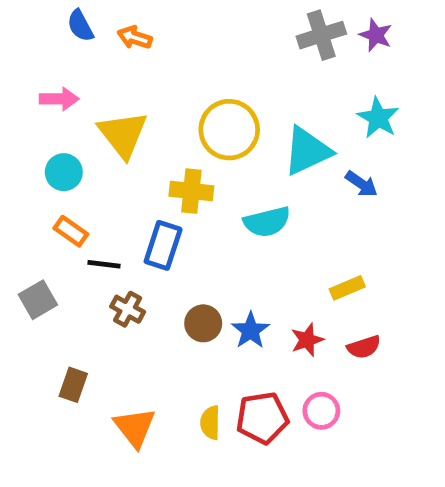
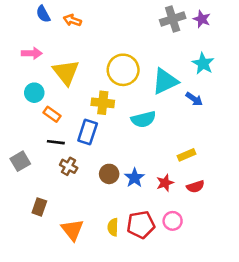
orange rectangle: (71, 231) -> (52, 114), moved

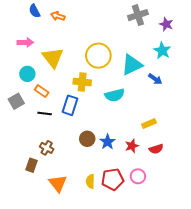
purple star: (202, 19) -> (166, 24), moved
gray square: (20, 161) -> (16, 101), moved
brown cross: (69, 166) -> (47, 148), moved

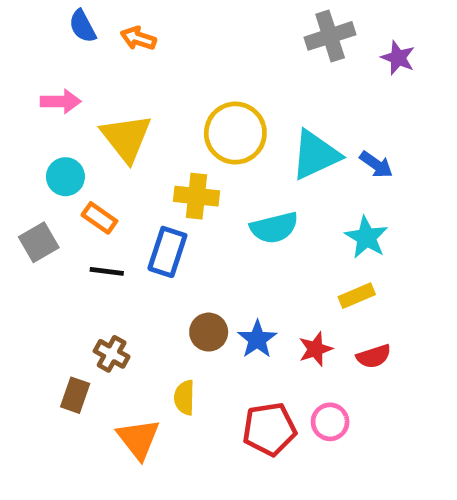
cyan star: (162, 51) -> (366, 237), moved
blue arrow: (155, 79) -> (376, 165), moved
yellow semicircle: (90, 181) -> (184, 398), moved

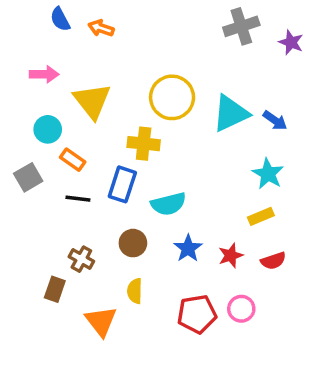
cyan semicircle: (274, 228) -> (168, 204), moved
brown circle: (209, 332) -> (133, 243), moved

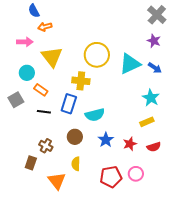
gray cross: (241, 26) -> (157, 15), moved, turned -30
orange arrow: (101, 28) -> (45, 27), moved, turned -32
purple star: (291, 42) -> (154, 41), moved

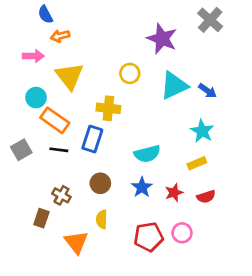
purple star: (154, 41) -> (162, 39), moved, size x1.6
yellow circle: (97, 55) -> (130, 73), size x0.6
orange rectangle: (41, 90) -> (55, 120), size x1.5
gray square: (16, 100) -> (21, 150), moved
cyan semicircle: (95, 115) -> (147, 154), moved

